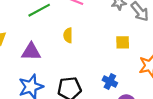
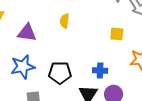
blue cross: (110, 81) -> (100, 70), turned -32

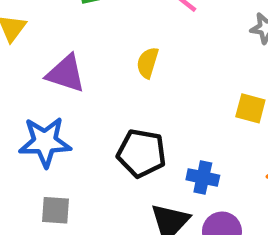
black pentagon: (60, 73) -> (142, 153), moved

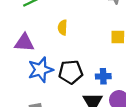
blue star: (45, 142) -> (41, 70), moved

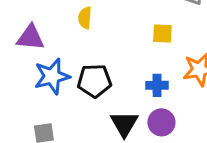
blue cross: (103, 76) -> (157, 85), moved

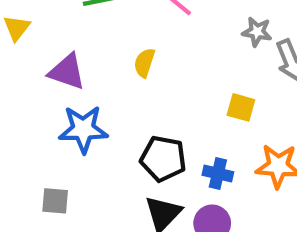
black pentagon: (94, 81) -> (163, 159), moved

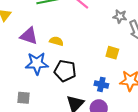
yellow semicircle: (144, 63) -> (56, 41), moved, turned 88
black pentagon: (163, 159) -> (65, 71), moved

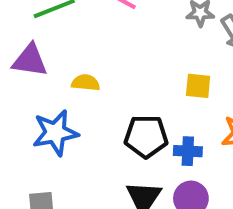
purple triangle: (29, 36) -> (30, 60), moved
black pentagon: (65, 71) -> (146, 136), moved

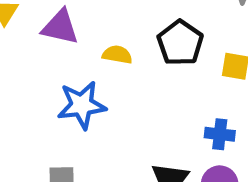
black pentagon: (146, 136) -> (180, 43), moved, turned 30

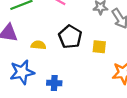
blue cross: (220, 134) -> (54, 83), moved

